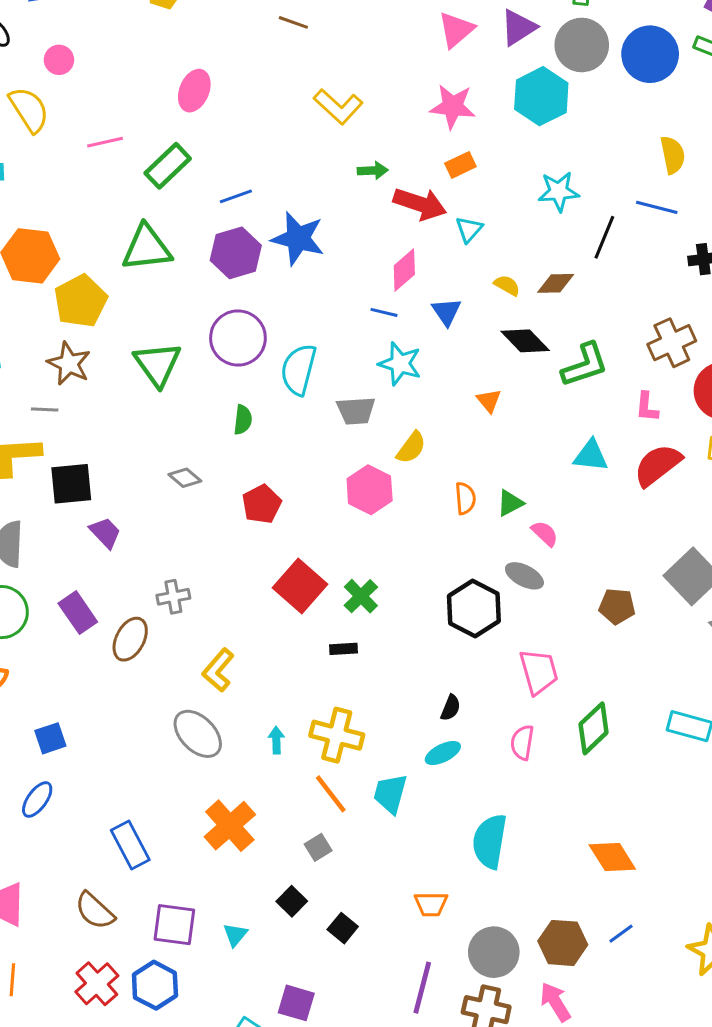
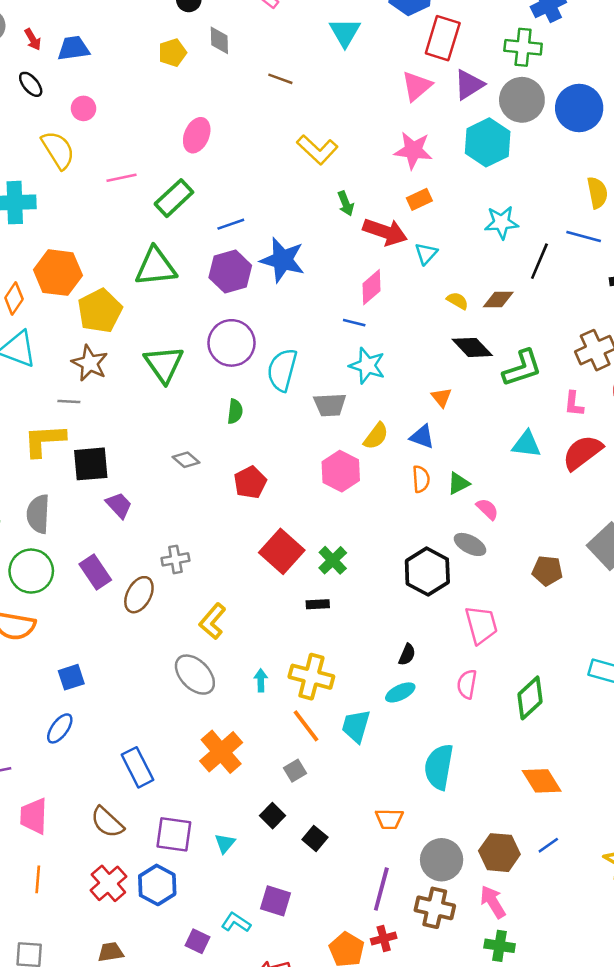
green arrow: (373, 171) -> (346, 204), turned 70
blue triangle: (446, 312) -> (422, 437), moved, turned -36
green diamond: (594, 728) -> (530, 698), moved

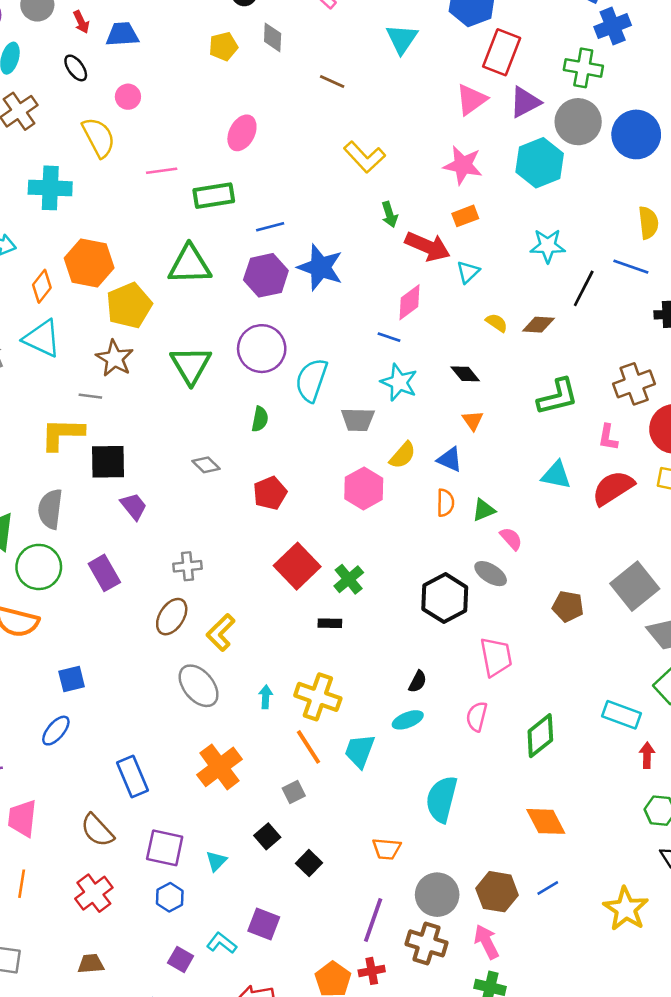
green rectangle: (174, 198) -> (214, 196), turned 30
black diamond: (472, 347) -> (465, 374), moved, size x0.7
brown ellipse: (139, 595) -> (172, 617), moved
blue hexagon: (157, 885) -> (170, 897), moved, size x0.7

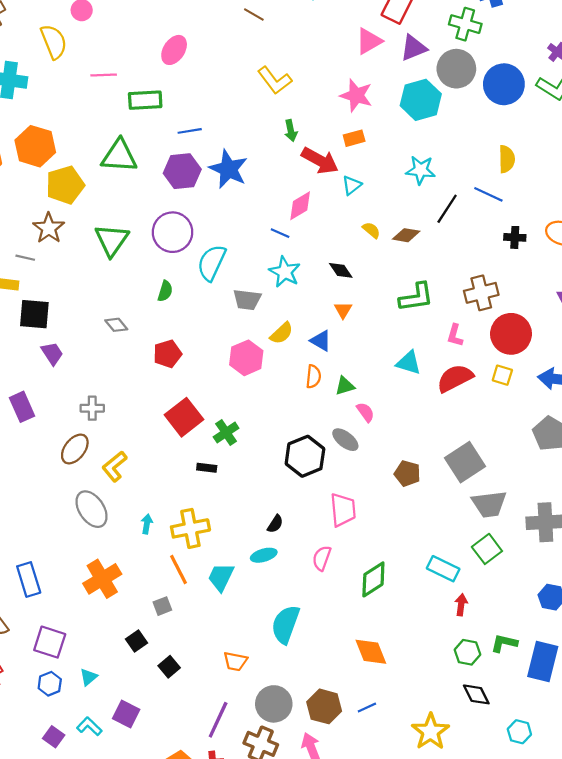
yellow cross: (318, 697) -> (190, 528), turned -36
cyan triangle: (216, 861) -> (88, 677), moved

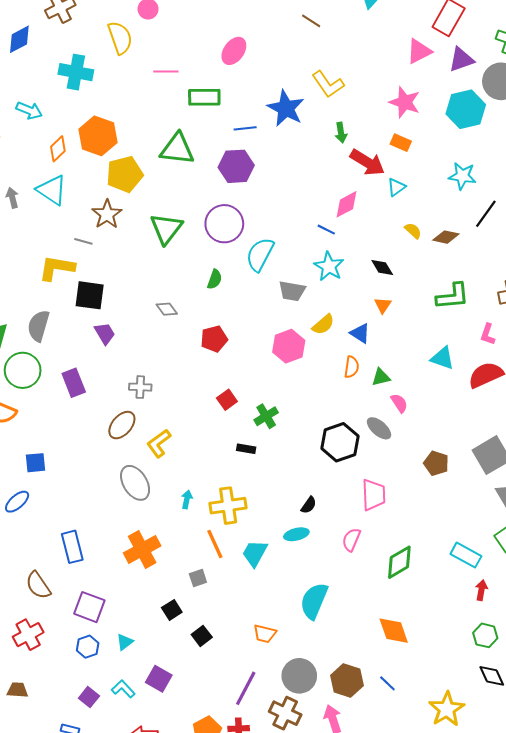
orange rectangle: (354, 138) -> (401, 143), turned 36
blue star: (228, 169) -> (286, 108), moved
red square: (184, 417) -> (227, 400), size x0.6
blue line: (367, 708) -> (387, 683), turned 66

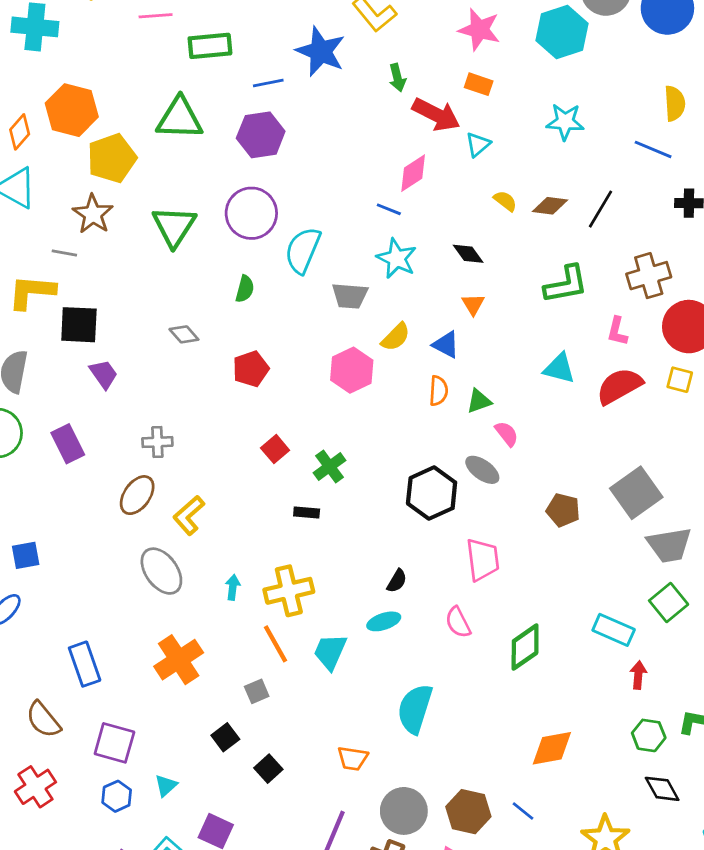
black line: (486, 214) -> (600, 209), moved
pink semicircle: (351, 540) -> (458, 622), turned -45
orange diamond: (394, 631) -> (552, 748), moved, turned -76

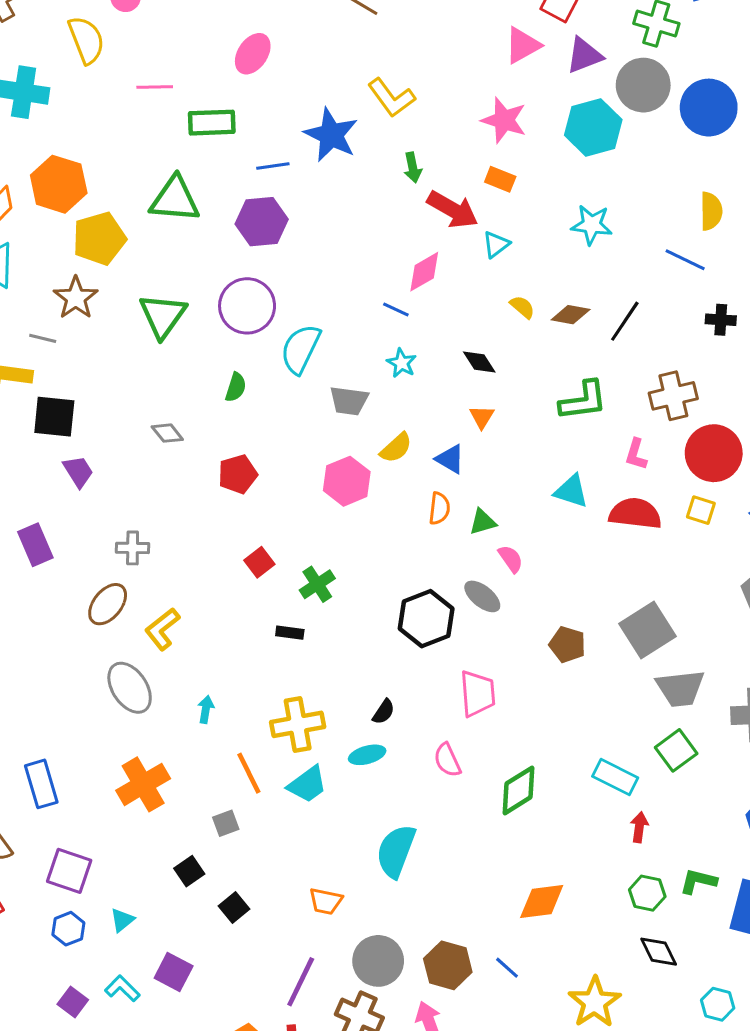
cyan star: (397, 258) -> (402, 363), size x0.7
red semicircle: (619, 386) -> (635, 514), turned 33
yellow cross: (289, 591) -> (298, 724), moved
cyan trapezoid: (330, 652) -> (307, 784), turned -153

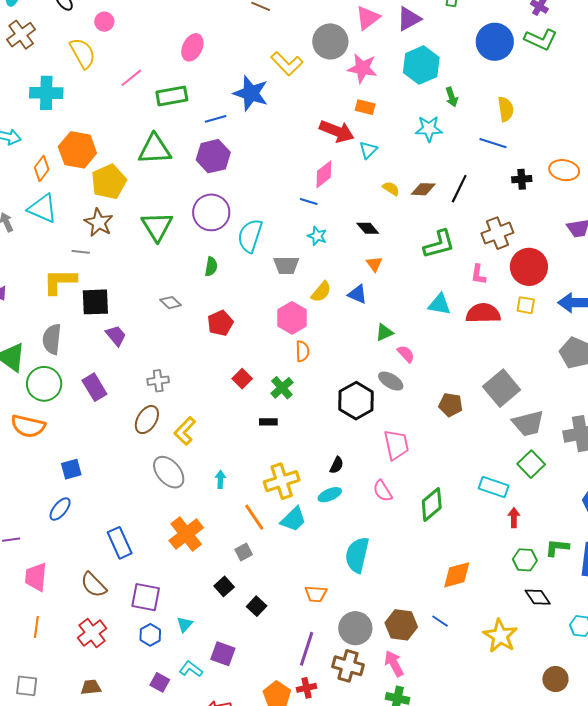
gray circle: (643, 85) -> (330, 41), moved
pink line: (155, 87) -> (131, 78), turned -30
green arrow: (413, 168) -> (452, 97), moved
orange semicircle: (439, 508) -> (302, 351), moved

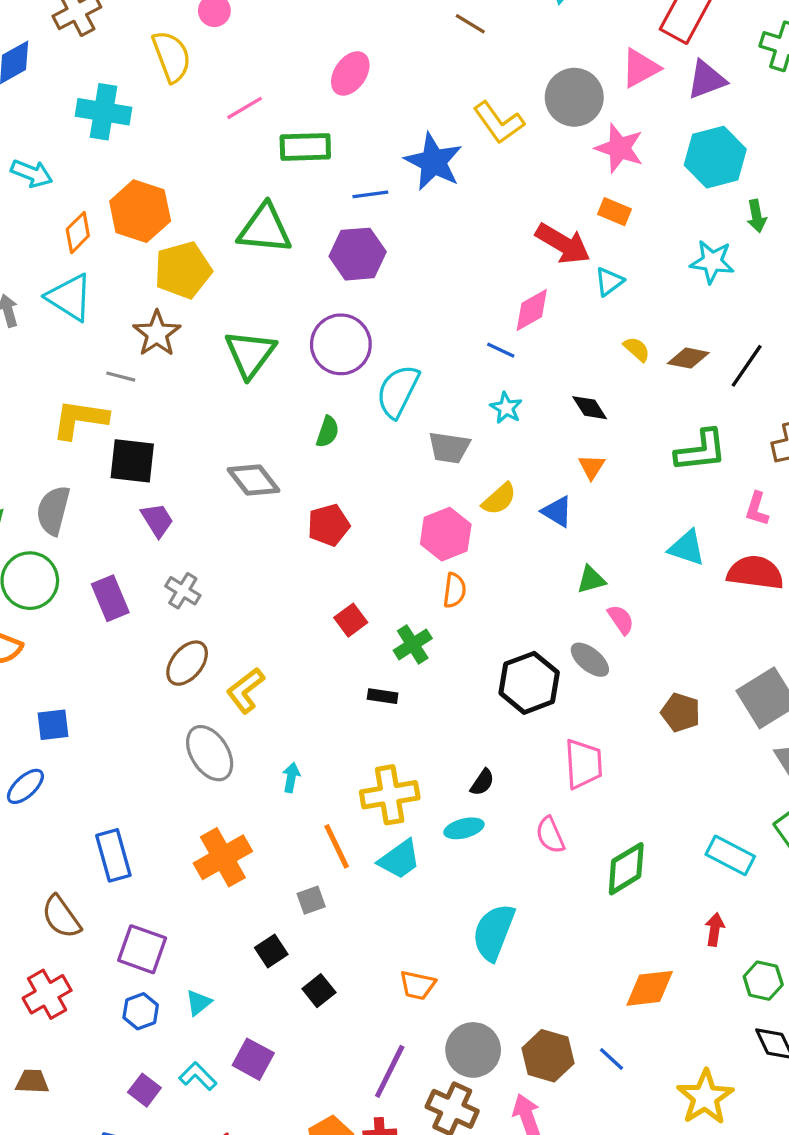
gray diamond: (171, 303) -> (254, 480), size x1.5
gray cross: (158, 381) -> (183, 591), moved, turned 30
red arrow: (514, 518) -> (715, 929), moved

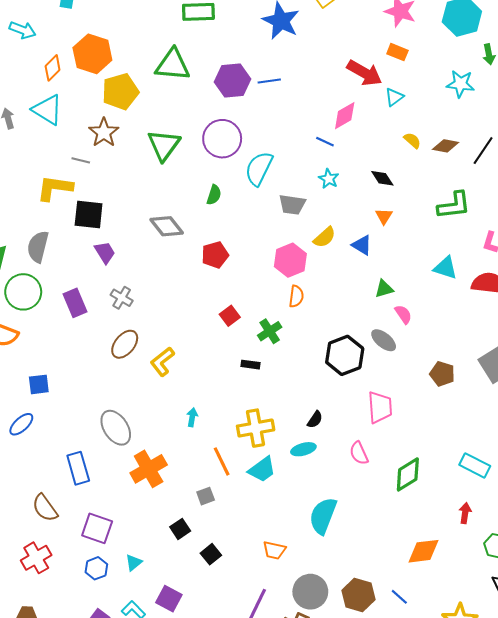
blue line: (370, 194) -> (269, 81), moved
gray ellipse: (210, 753) -> (116, 428), moved

